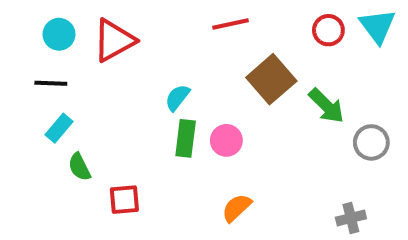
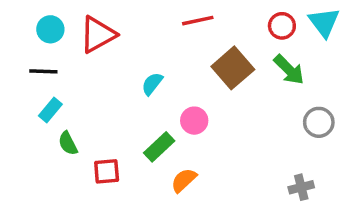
green arrow: (326, 106) -> (289, 70), moved
green rectangle: (186, 138) -> (159, 147), moved, turned 40
orange semicircle: (237, 208) -> (184, 180), moved

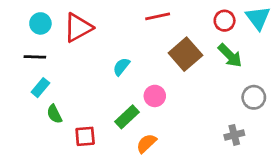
gray cross: (301, 187) -> (234, 135), moved

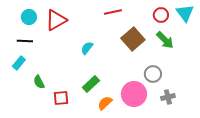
cyan rectangle: (40, 88) -> (19, 63), moved
pink circle: (155, 96) -> (134, 94), moved, size x1.6
gray circle: (254, 97) -> (153, 74), moved

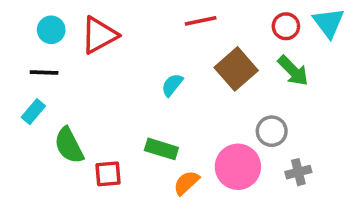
cyan semicircle: (87, 48) -> (172, 85), moved
green semicircle: (39, 82) -> (69, 145), size x1.5
green rectangle: (91, 84) -> (161, 149), turned 60

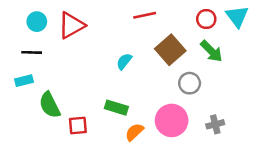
cyan rectangle: (33, 112) -> (24, 81), turned 36
gray circle: (272, 131) -> (190, 83), moved

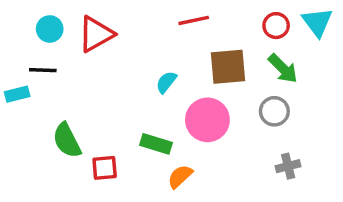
brown square: (170, 50) -> (228, 67), turned 36
cyan rectangle: (24, 81) -> (17, 94), moved
gray circle: (190, 83) -> (274, 111), moved
pink circle: (172, 120) -> (207, 120), moved

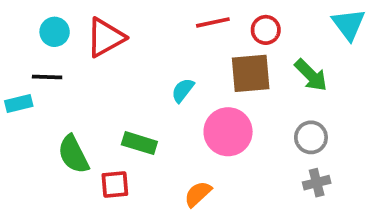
red circle: (276, 26) -> (266, 30), moved
gray circle: (274, 111) -> (311, 137), moved
green rectangle: (156, 144) -> (139, 143), moved

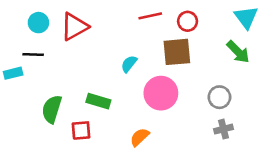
green arrow: (311, 75) -> (238, 52), moved
green semicircle: (73, 154) -> (52, 109), turned 44

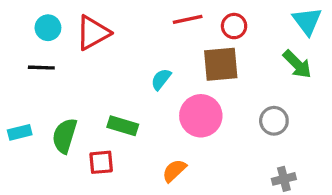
cyan rectangle: (13, 73) -> (20, 132), moved
gray cross: (223, 129) -> (284, 179), moved

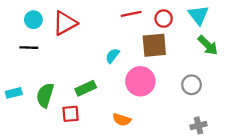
cyan triangle: (307, 21) -> (198, 15), moved
green rectangle: (123, 126) -> (86, 88), turned -42
orange semicircle: (174, 171) -> (122, 120), turned -120

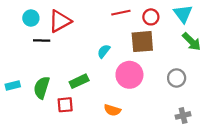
black line: (29, 48) -> (42, 41), moved

